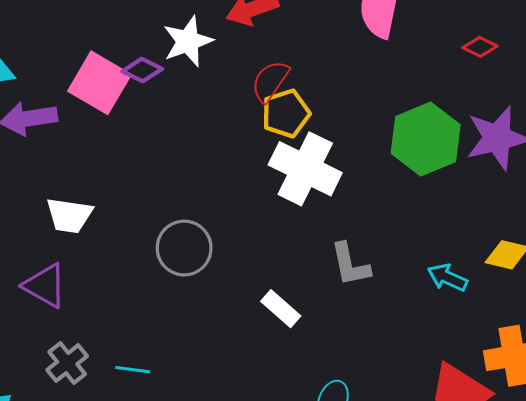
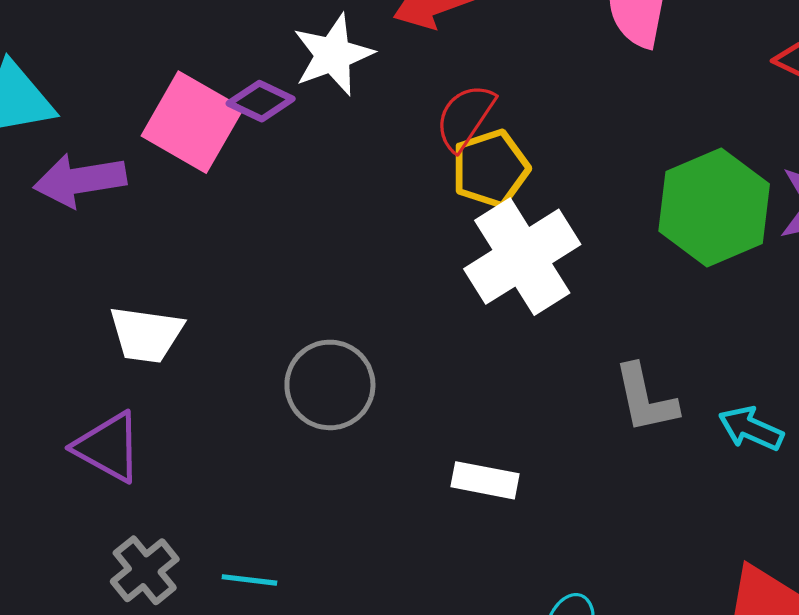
white cross: (305, 169) -> (522, 257), turned 32
gray L-shape: (350, 264) -> (645, 399), moved
white rectangle: (281, 309) -> (485, 480), turned -30

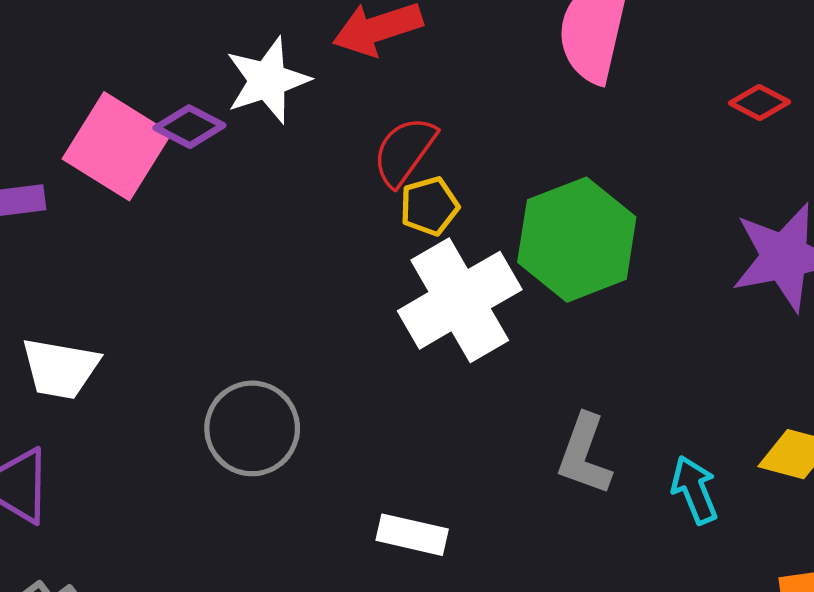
yellow pentagon: (490, 169) -> (429, 206), size x0.7
green hexagon: (714, 207) -> (577, 240), moved
gray L-shape: (645, 399) -> (584, 454), turned 30
cyan arrow: (751, 428) -> (694, 490), turned 42

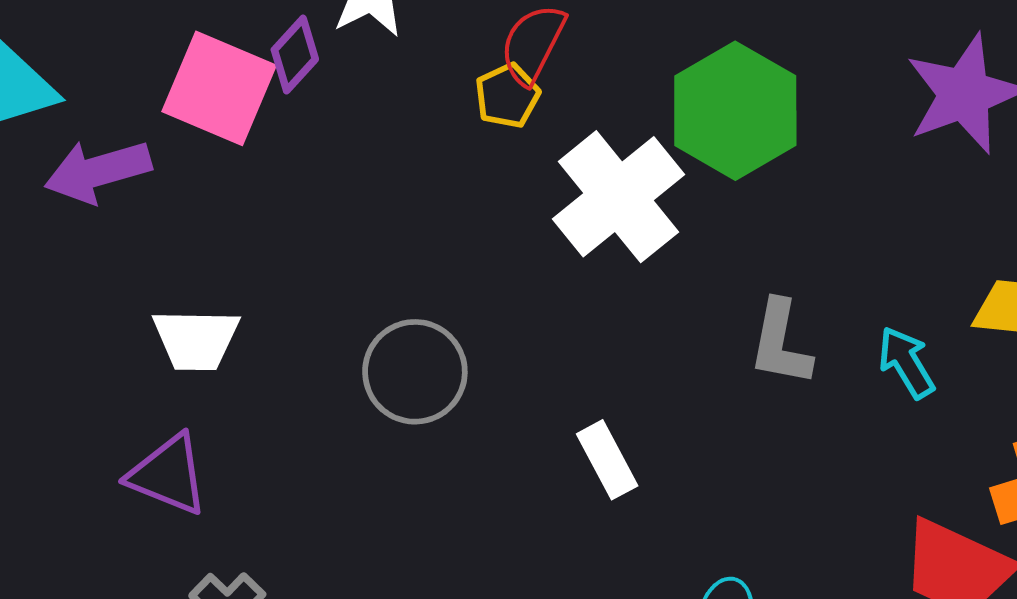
purple diamond: (189, 127) -> (295, 55), turned -66
yellow pentagon: (429, 206) -> (507, 96), moved
white rectangle: (412, 535) -> (607, 460), turned 58

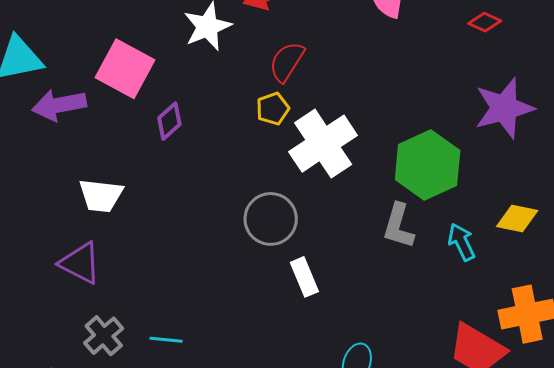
purple diamond: (295, 55) -> (169, 121), moved
yellow pentagon: (507, 96) -> (273, 109), moved
green hexagon: (735, 111) -> (428, 165), moved
gray circle: (415, 372) -> (271, 219), moved

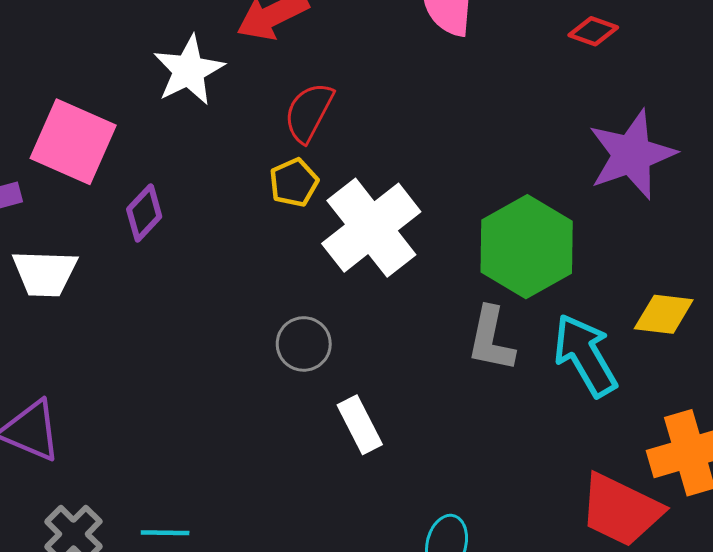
white trapezoid: (101, 196) -> (45, 273), moved
gray circle: (271, 219) -> (304, 344), size x0.7
cyan arrow: (461, 242) -> (585, 355), size x1.5

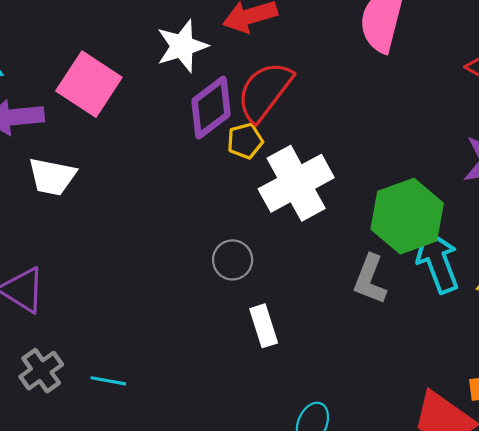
red semicircle: (309, 112) -> (265, 91), size x1.4
purple diamond: (144, 213) -> (211, 108), moved, size x1.5
cyan arrow: (585, 355) -> (438, 261), moved

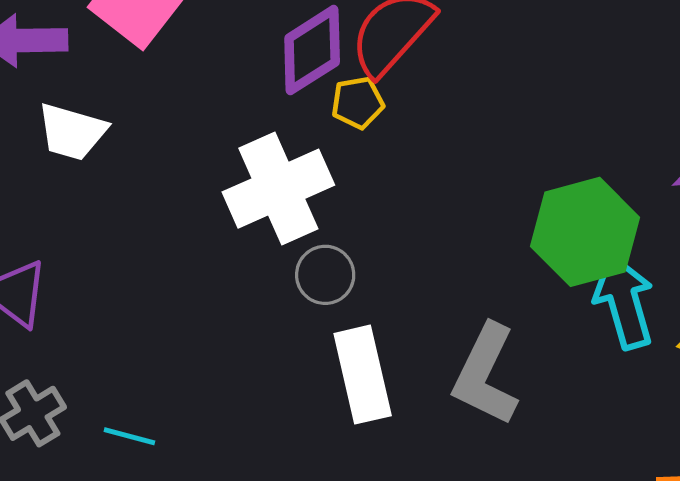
white cross: (296, 183) -> (278, 189), moved
gray L-shape: (370, 279) -> (485, 375), moved, size x1.4
white rectangle: (264, 326) -> (363, 375), size x1.5

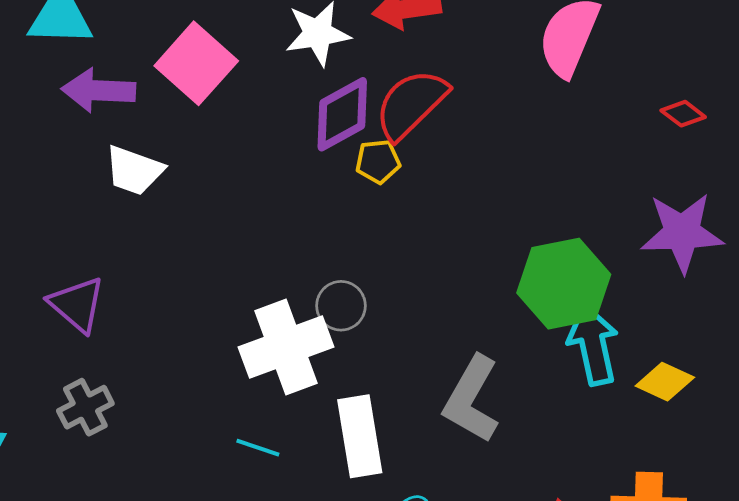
white cross: (278, 189) -> (286, 347), moved
white rectangle: (363, 375) -> (360, 436), moved
cyan line: (129, 436) -> (258, 448), moved

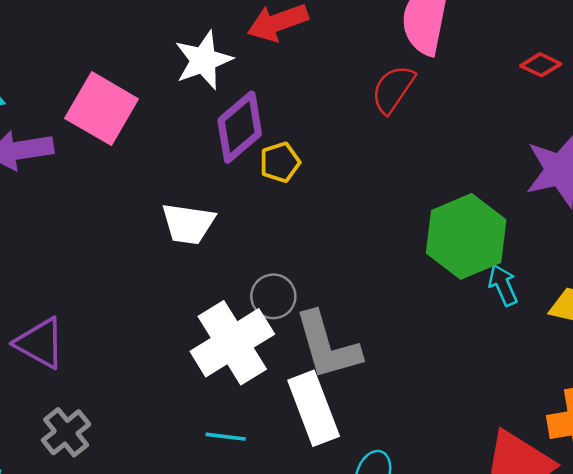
red semicircle: (411, 104) -> (393, 89), moved, size x0.7
white trapezoid: (134, 170) -> (188, 224), moved
cyan arrow: (593, 345) -> (503, 285), size x0.6
gray L-shape: (471, 399) -> (327, 346), moved, turned -34

